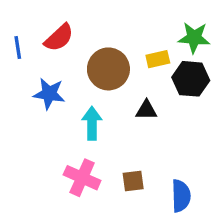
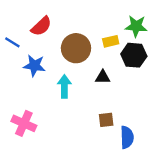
blue line: (18, 48) -> (12, 42), moved, turned -49
pink cross: (82, 178) -> (24, 123), moved
brown square: (133, 181) -> (106, 120), moved

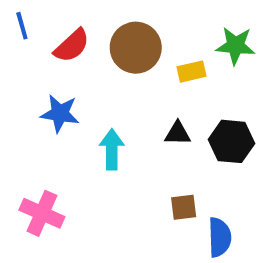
blue line: (12, 42) -> (22, 26), moved, turned 42
brown circle: (76, 48) -> (136, 48), moved
black hexagon: (134, 55) -> (232, 141), moved

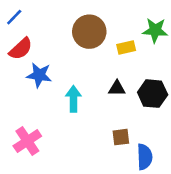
blue line: (22, 26) -> (14, 17), turned 60
red semicircle: (72, 46) -> (21, 49), moved
pink cross: (42, 213) -> (27, 141), turned 32

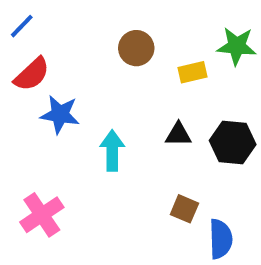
brown circle: (89, 32) -> (136, 48), size x0.7
brown square: (121, 137) -> (184, 209), turned 30

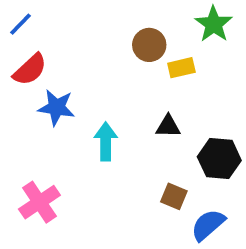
green star: (237, 46) -> (214, 24), moved, turned 30
brown circle: (136, 48) -> (149, 45), moved
black hexagon: (233, 143) -> (219, 159), moved
blue semicircle: (221, 239) -> (208, 225), turned -129

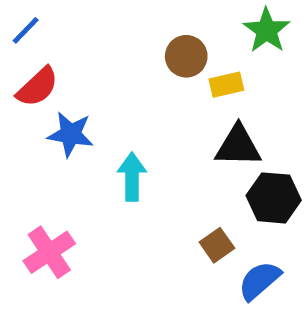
black triangle: (168, 126) -> (238, 146), moved, size x1.5
brown square: (174, 196) -> (217, 245), turned 32

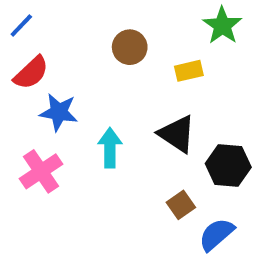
brown circle: (186, 56) -> (130, 47), moved
black triangle: (238, 146) -> (177, 134), moved, turned 33
pink cross: (49, 252) -> (41, 171), moved

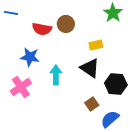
blue line: (21, 25) -> (11, 13), turned 56
yellow rectangle: (189, 71) -> (96, 45), moved
red semicircle: (31, 73) -> (42, 29), moved, turned 54

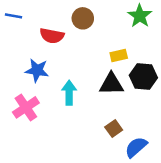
brown circle: (66, 24) -> (83, 18), moved
black triangle: (90, 68) -> (111, 84), turned -35
black hexagon: (116, 84) -> (143, 77), moved

